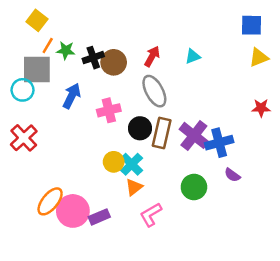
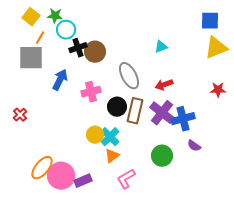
green star: (66, 50) -> (55, 16), moved
red arrow: (152, 56) -> (164, 85), moved, turned -138
yellow triangle: (259, 58) -> (216, 48), size x1.4
cyan circle: (23, 90) -> (66, 30), moved
red cross: (24, 138) -> (20, 115), size x0.6

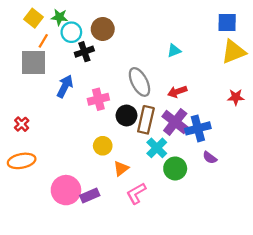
brown circle: (95, 52) -> (103, 29), moved
cyan cross: (110, 137) -> (157, 148), moved
orange ellipse: (42, 168) -> (22, 161), moved, turned 40

